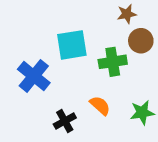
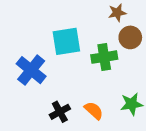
orange semicircle: (100, 106) -> (94, 111), moved

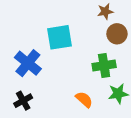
green cross: (104, 57) -> (104, 65), moved
black cross: (60, 112) -> (23, 101), moved

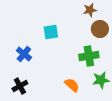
cyan square: (60, 37) -> (51, 32), size x0.7
blue cross: (28, 63) -> (24, 54), size x0.7

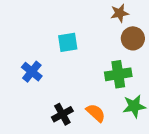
black cross: (20, 86) -> (62, 114), moved

